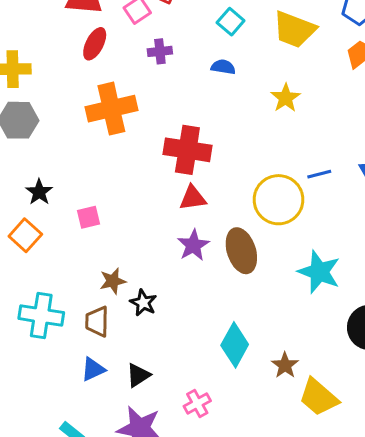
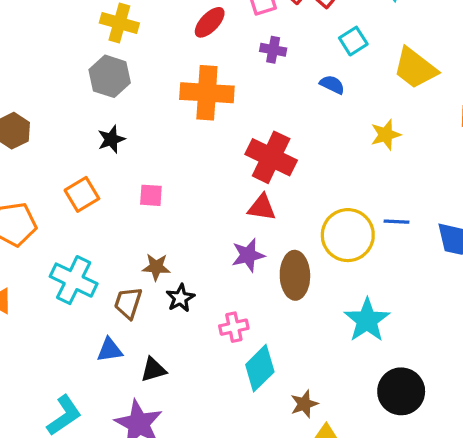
black star: (39, 192) -> (111, 139), moved
pink cross: (197, 404) -> (234, 327), moved

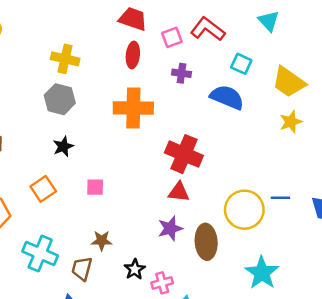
red ellipse: (210, 22) -> (133, 55), turned -35
cyan square: (353, 41) -> (241, 64), turned -30
blue semicircle: (332, 85) -> (227, 97), size x1.8
yellow star: (386, 135) -> (291, 122), moved
black star: (180, 298) -> (135, 269), moved

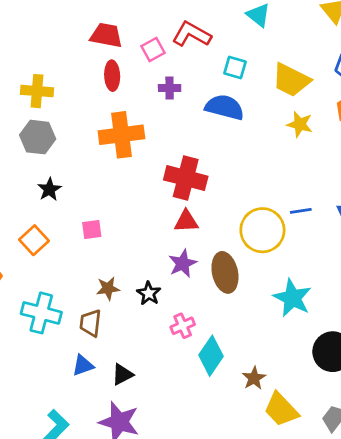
yellow star: (291, 122) -> (300, 124), turned -30
black star: (135, 269) -> (149, 293), moved

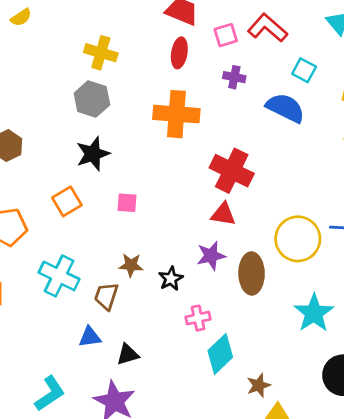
black star: (49, 189) -> (93, 154), size x1.4

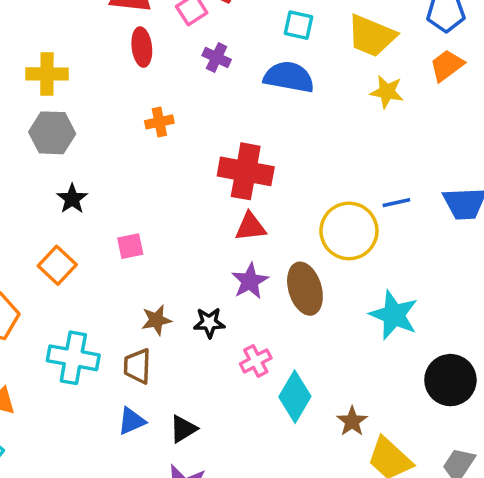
purple cross: (234, 77) -> (217, 57), turned 30
orange cross: (176, 114) -> (159, 122), size x0.5
black star: (93, 154) -> (72, 199), size x0.7
black star: (171, 279) -> (209, 323), turned -30

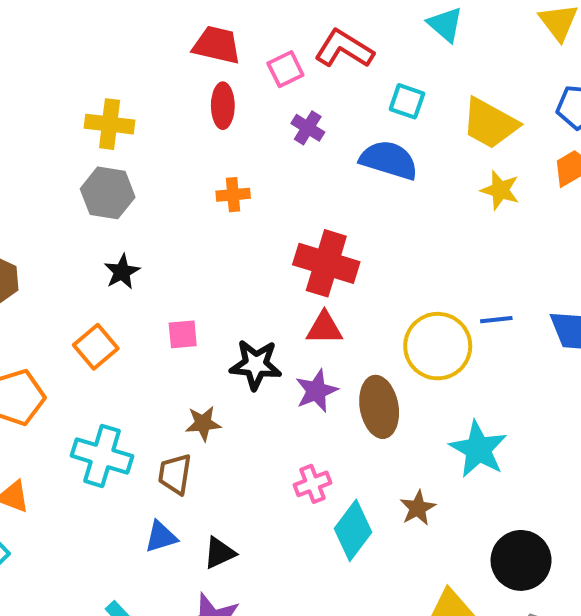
black star: (209, 323) -> (256, 365), moved, size x1.4
black circle: (450, 380) -> (521, 560), moved
brown star: (352, 421) -> (418, 508), moved

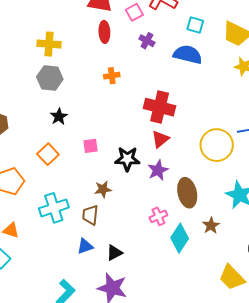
red triangle: (324, 328) -> (160, 139), turned -36
brown ellipse: (379, 407) -> (187, 193), moved
cyan cross: (102, 456) -> (54, 208), turned -32

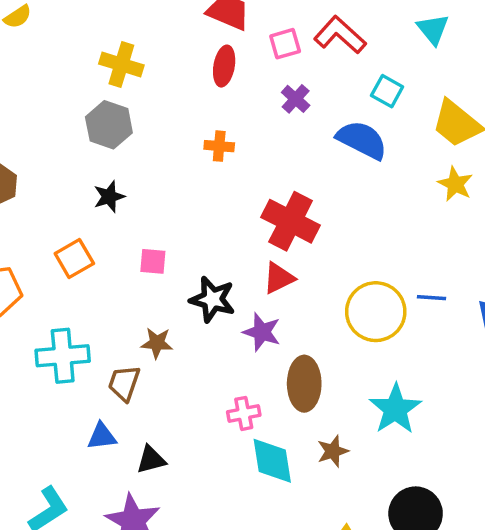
purple star: (158, 170) -> (262, 332), turned 30
cyan diamond: (180, 238) -> (272, 461), turned -56

